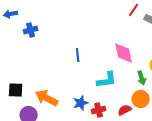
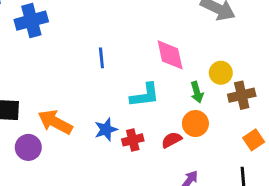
blue cross: (31, 30) -> (31, 21), size x1.5

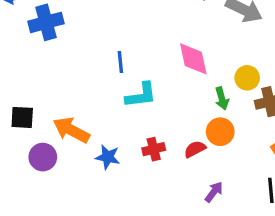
cyan L-shape: (145, 95) -> (141, 95), moved
blue star: (106, 129) -> (108, 157), moved, turned 30

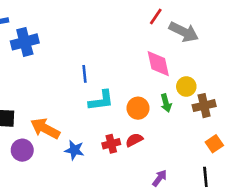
pink diamond: (193, 59) -> (158, 64), moved
orange circle: (220, 132) -> (138, 108), moved
red semicircle: (195, 149) -> (134, 140), moved

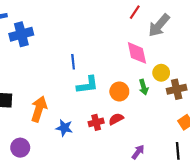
gray arrow: (184, 32) -> (159, 25), turned 105
orange arrow: (45, 128) -> (39, 109), turned 80
purple circle: (22, 150) -> (20, 148), moved

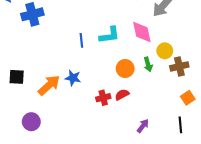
cyan L-shape: (87, 85) -> (109, 35), moved
orange arrow: (39, 109) -> (49, 85), turned 30
blue star: (64, 128) -> (73, 78), moved

